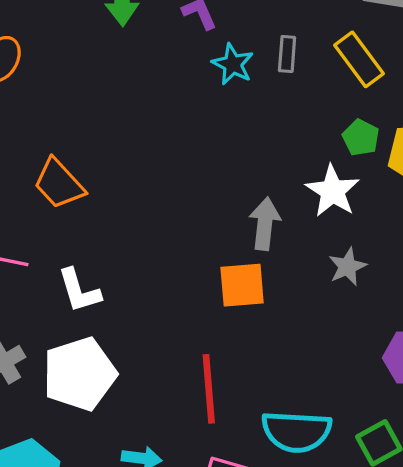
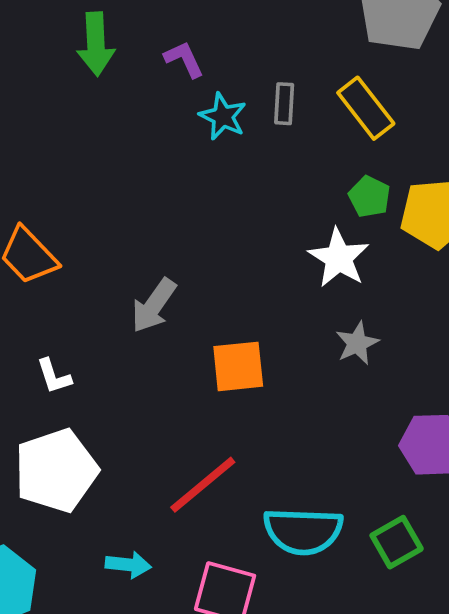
gray arrow: (265, 224) -> (154, 306), moved, turned -150
white L-shape: (79, 291) -> (54, 376), size x0.7
red line: (209, 389) -> (203, 485), turned 56

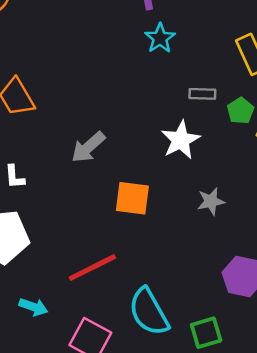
gray rectangle: (284, 104) -> (202, 94), moved, turned 75
white star: (339, 258) -> (181, 140), moved
cyan semicircle: (303, 531) -> (149, 312), turned 45

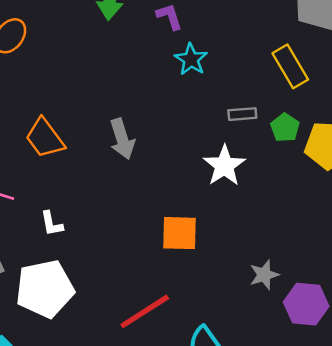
gray arrow: (88, 147) -> (122, 139), moved, turned -60
gray star: (211, 201) -> (264, 275), moved

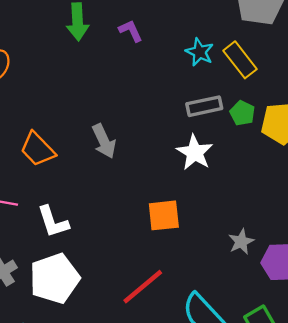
cyan star: (191, 59) -> (200, 52), moved
gray rectangle: (242, 114) -> (204, 106), size x1.4
white L-shape: (52, 224) -> (53, 222), size x1.5

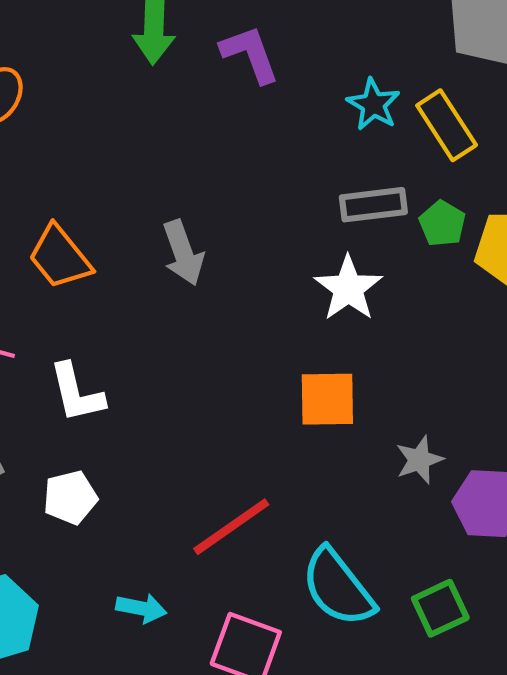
purple L-shape: (131, 31) -> (250, 54), size x1.4
orange square: (164, 215) -> (327, 399), moved
white pentagon: (55, 278) -> (70, 497), size x0.6

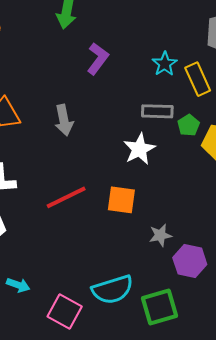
purple L-shape: (250, 54) -> (98, 59), moved, turned 48
red line: (231, 527) -> (66, 197), moved
cyan semicircle: (338, 587) -> (113, 290), turned -78
green square: (440, 608) -> (159, 307), size x1.4

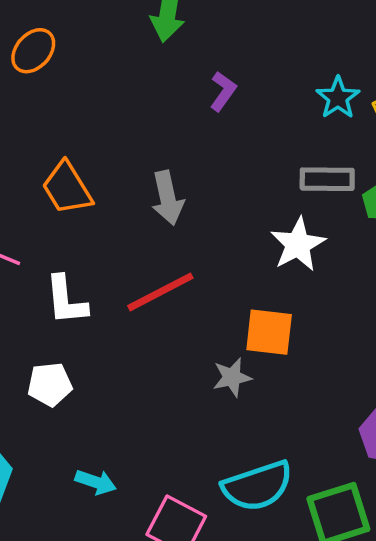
purple L-shape: (98, 59) -> (223, 91), size x0.7
red line: (66, 197) -> (160, 292), moved
gray star: (160, 235) -> (232, 377), moved

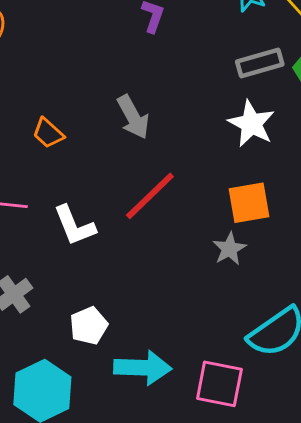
orange trapezoid: (67, 188) -> (48, 133), size x0.7
white pentagon: (50, 384) -> (89, 326), moved
cyan arrow: (96, 482) -> (143, 368), size x1.6

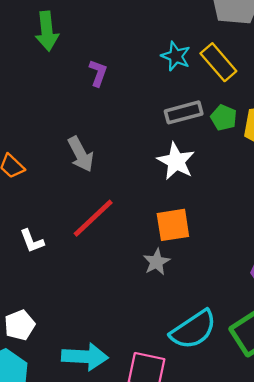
white L-shape: (74, 226) -> (32, 241), size x0.7
white pentagon: (89, 326) -> (20, 325), moved

